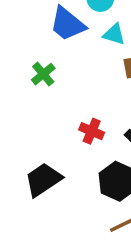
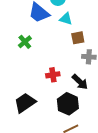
red cross: (92, 131) -> (53, 75), turned -32

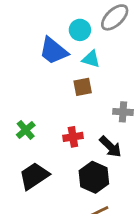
brown square: (78, 38) -> (83, 87), moved
green cross: (25, 42) -> (26, 130), moved

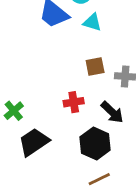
brown square: (83, 87) -> (95, 66), moved
green cross: (26, 130) -> (14, 111), moved

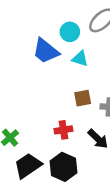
black hexagon: (95, 144) -> (63, 167), moved

